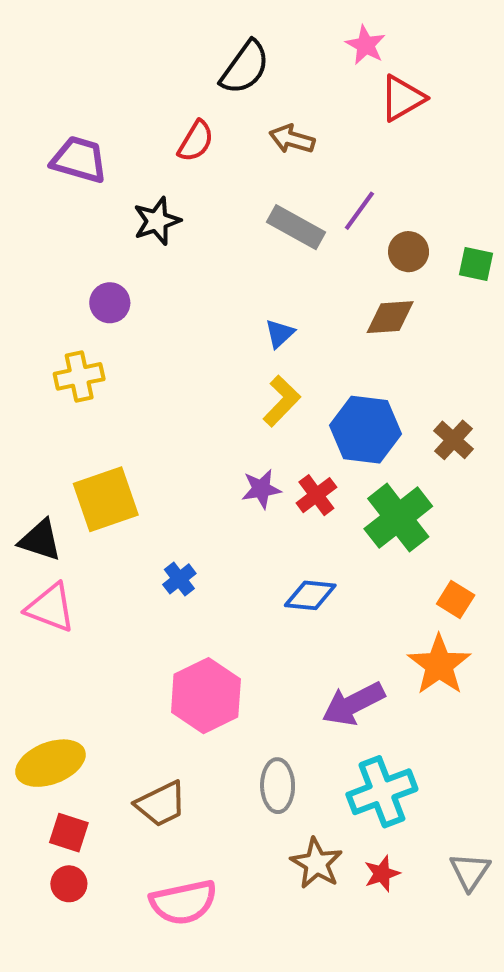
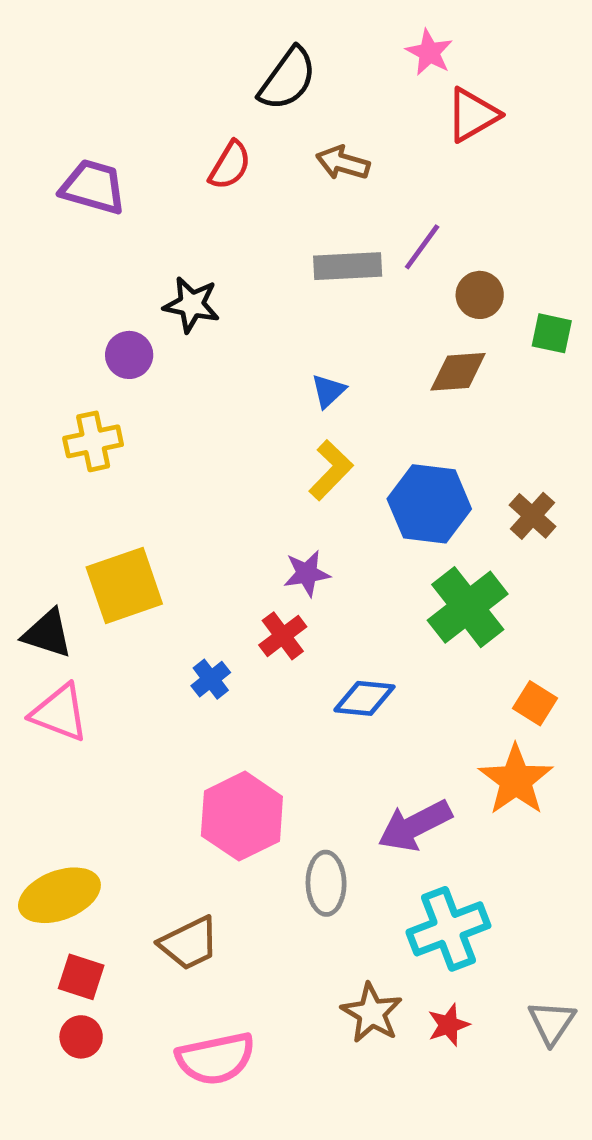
black star: (157, 221) -> (192, 305), moved, turned 30
gray rectangle: (296, 227) -> (348, 266), turned -32
green square: (476, 264) -> (552, 333), moved
red cross: (316, 495) -> (283, 636), moved
gray ellipse: (278, 786) -> (326, 883), moved

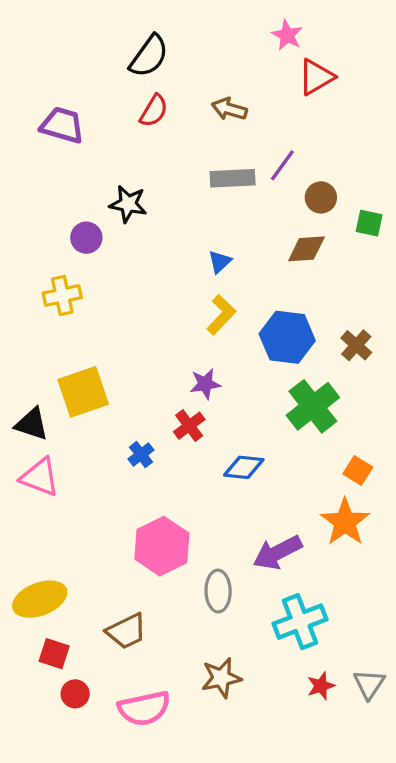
black semicircle: (288, 79) -> (149, 56), moved
brown star: (372, 1013) -> (221, 678), moved, turned 30
red star: (448, 1025) -> (321, 686), moved
red circle: (81, 1037) -> (75, 694), moved

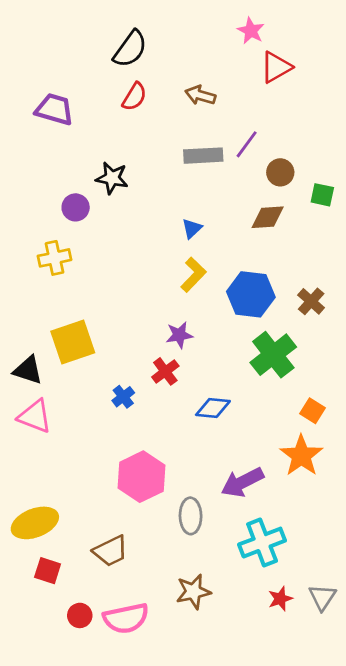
red circle: (75, 694) -> (80, 615), moved

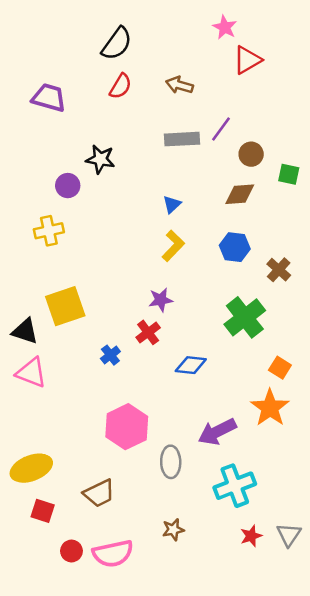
blue hexagon: (251, 294) -> (235, 247), moved, size x0.7
brown star: (193, 592) -> (173, 530), size x0.7

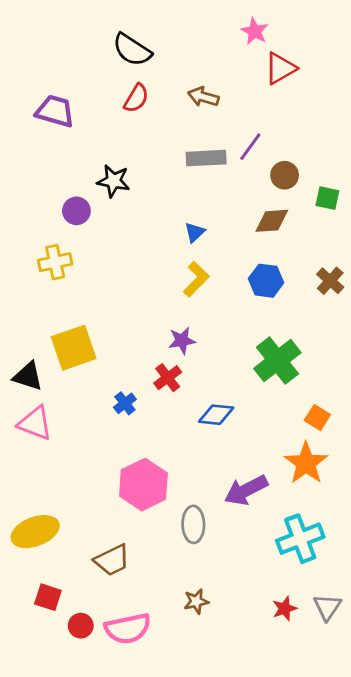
black semicircle: (117, 44) -> (132, 50), turned 87
brown cross: (279, 270) -> (330, 281), moved
cyan cross: (235, 486) -> (300, 539), moved
red square: (43, 511) -> (48, 597), moved

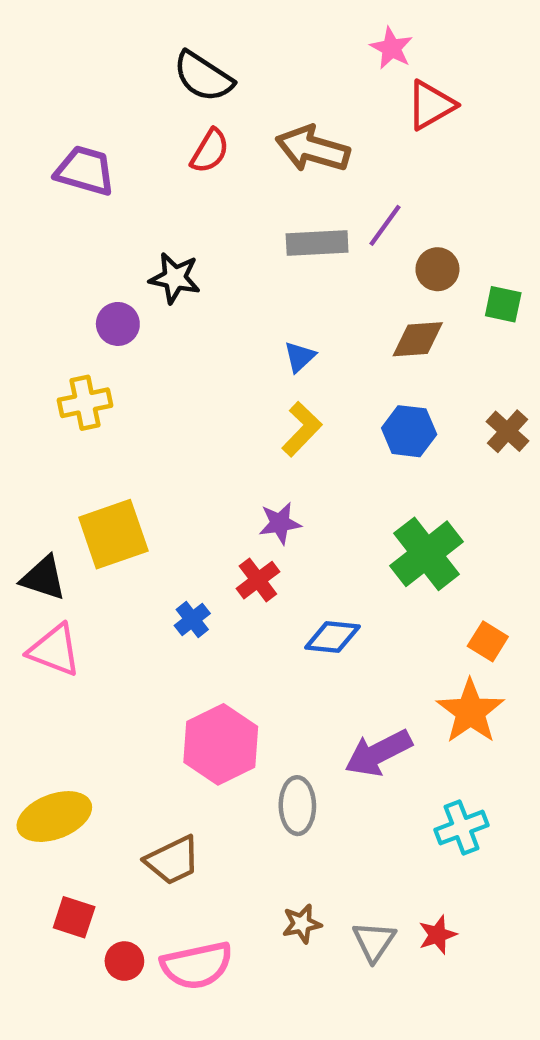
brown arrow: (203, 97) -> (313, 149), size x1.5
cyan cross: (300, 539) -> (462, 827), size x0.7
gray triangle: (327, 607) -> (374, 941), moved

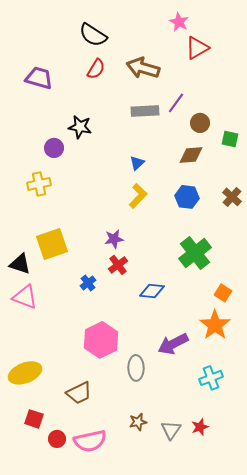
purple star: (280, 523) -> (114, 239), moved

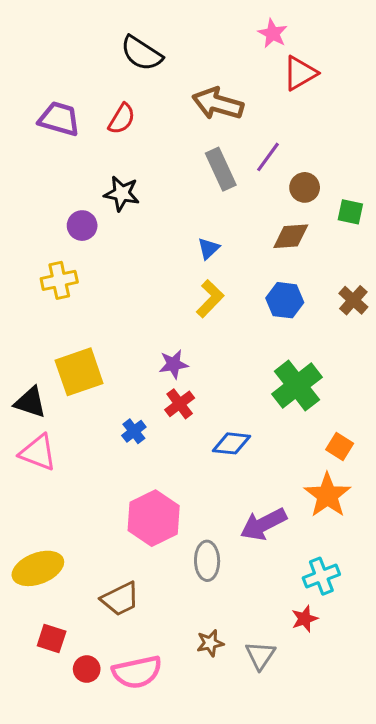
red semicircle: (96, 69) -> (122, 119), moved
gray rectangle: (145, 111) -> (221, 169), turned 68
red star: (200, 427) -> (305, 619), moved

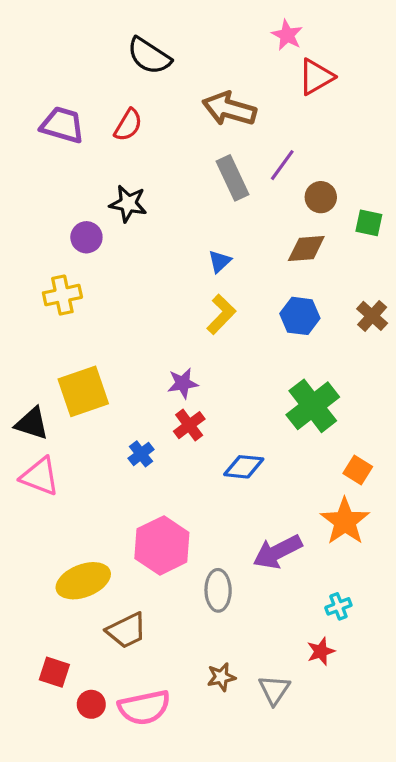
yellow ellipse: (38, 568) -> (83, 581), moved
cyan cross: (321, 576) -> (338, 606), size x0.7

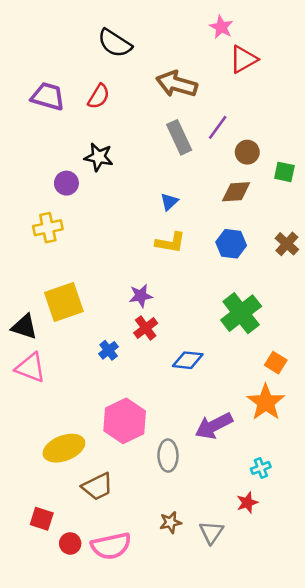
yellow L-shape: (221, 314) -> (170, 243), turned 56

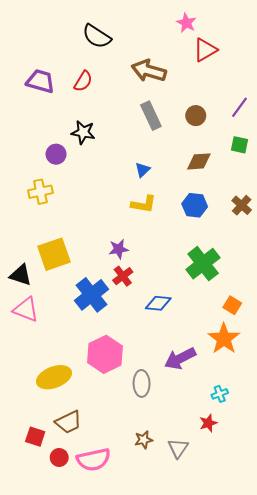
purple line: (218, 127) -> (240, 107), moved
brown circle: (247, 152) -> (196, 116), moved
blue cross: (109, 350) -> (91, 295), size x2.0
brown trapezoid: (97, 487) -> (69, 422), moved

